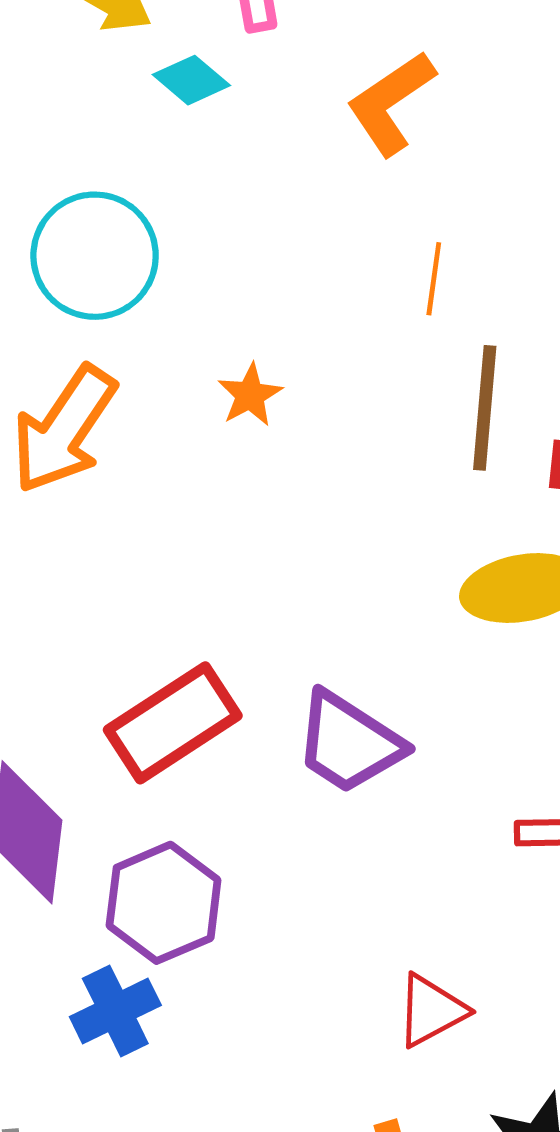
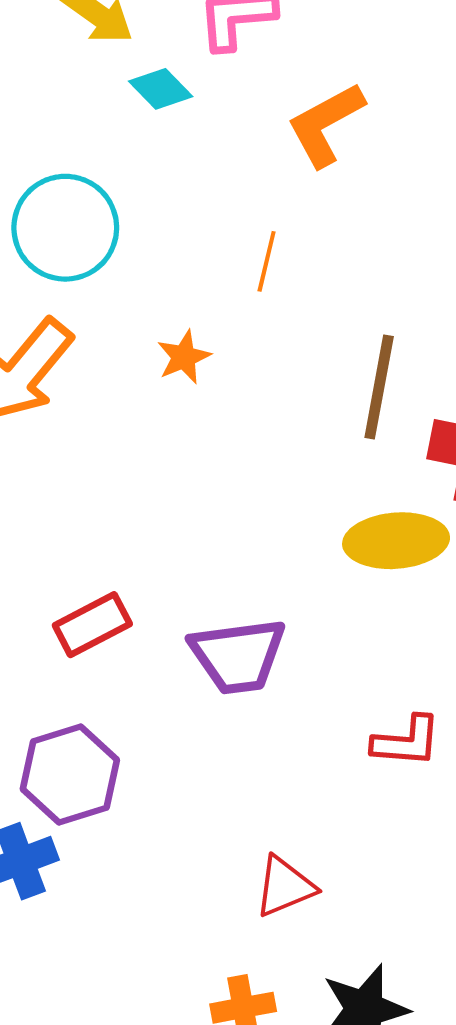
orange line: (434, 279) -> (267, 261), moved
red rectangle: (173, 723) -> (92, 625), size x0.7
purple trapezoid: (349, 743) -> (238, 656), turned -46

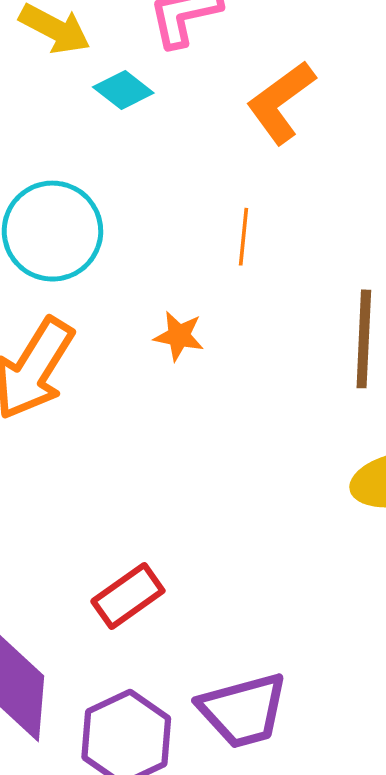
orange star: (184, 357) -> (179, 336), turned -30
purple trapezoid: (238, 656) -> (243, 710), moved

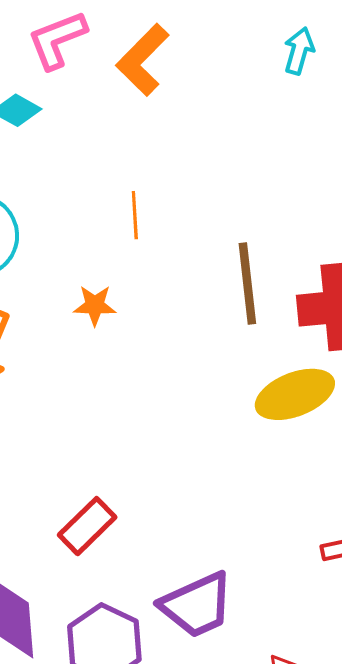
orange L-shape: (281, 102) -> (143, 60), moved

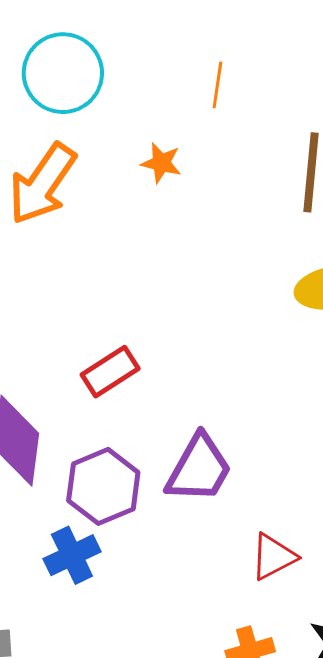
purple trapezoid: (197, 605) -> (199, 469), turned -48

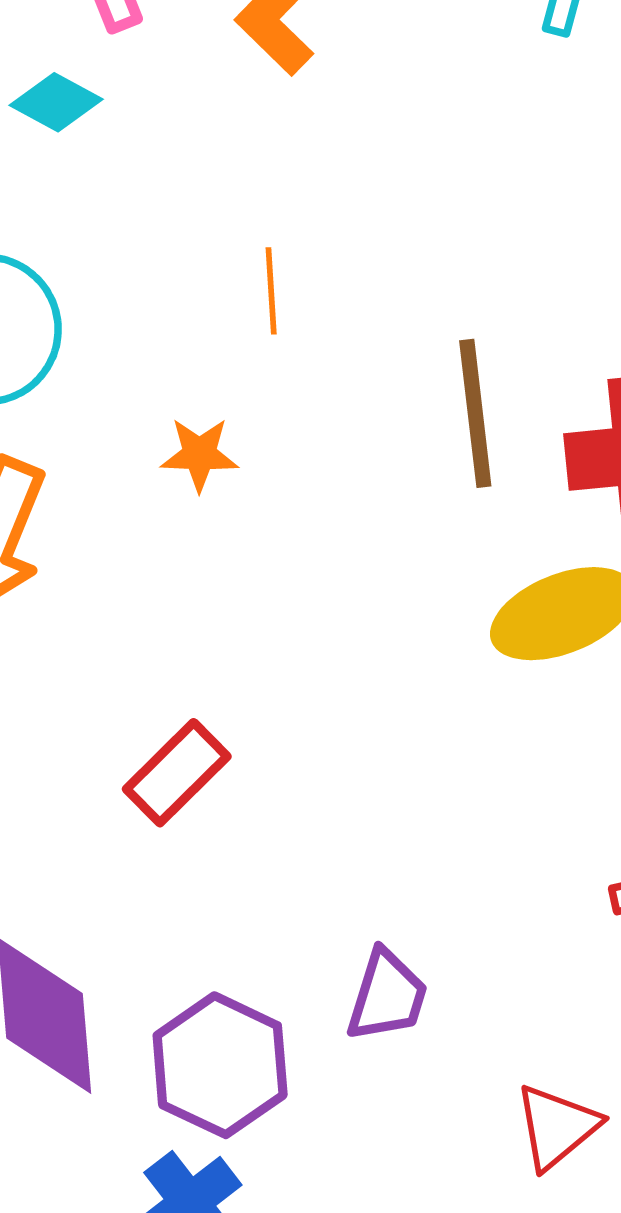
red rectangle: (110, 372) -> (177, 773), moved
purple trapezoid: (199, 469) -> (387, 996), size x0.7

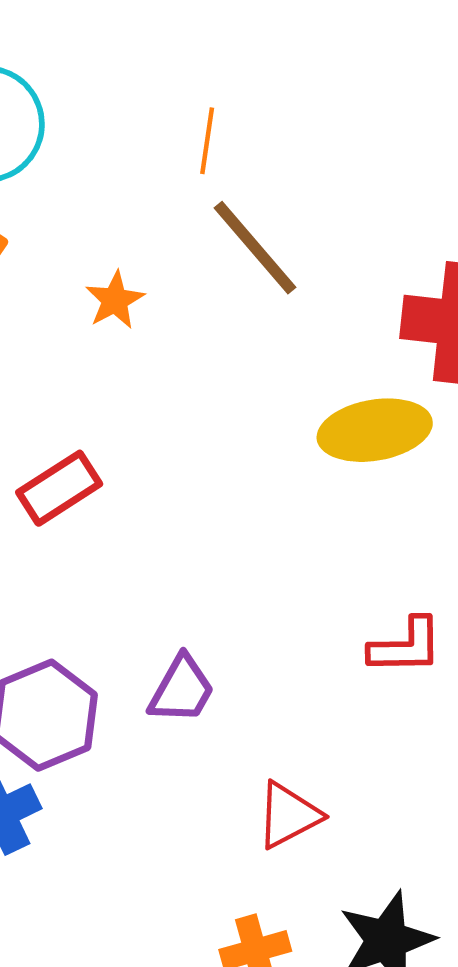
brown line: (475, 413) -> (255, 248), moved, turned -46
orange star: (199, 454) -> (115, 300), moved, turned 30

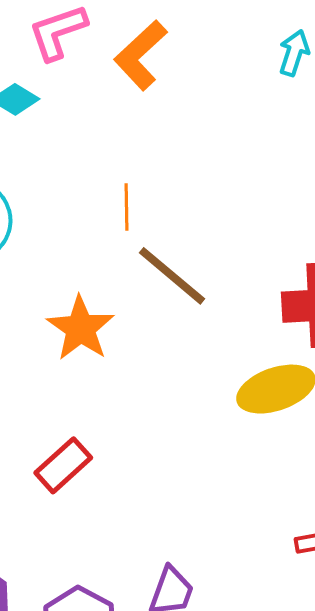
orange star: (115, 300) -> (81, 328), size x1.6

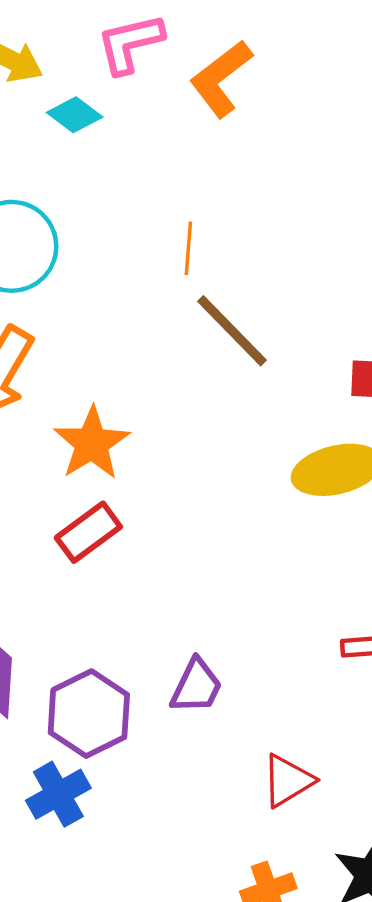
orange star: (81, 328) -> (92, 443), moved

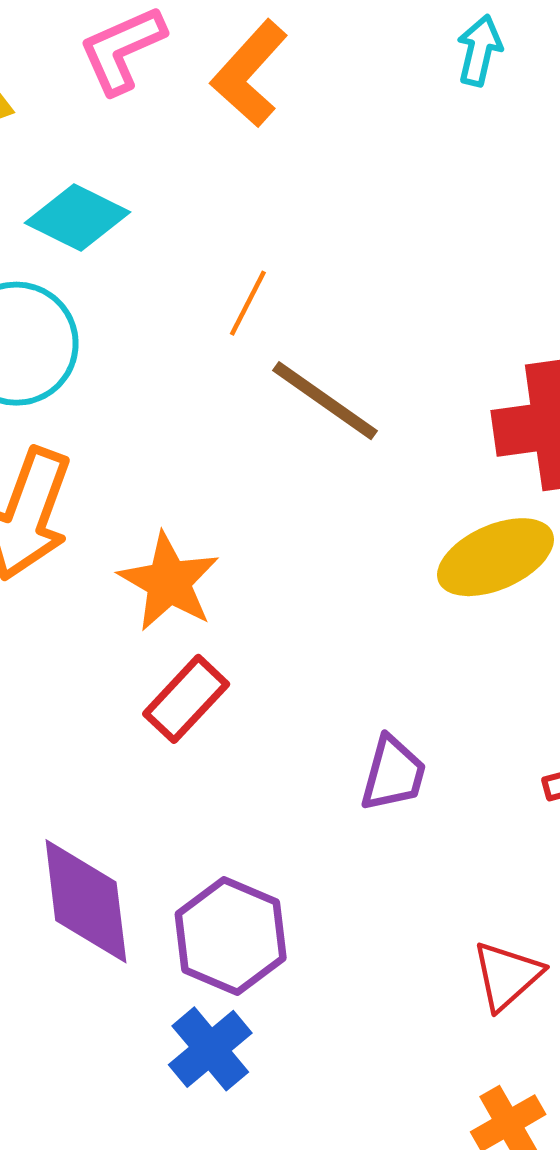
cyan diamond: (75, 115) -> (77, 217), moved, size x1.4
orange line: (188, 248) -> (248, 303), turned 33
purple trapezoid: (196, 686) -> (393, 774), moved

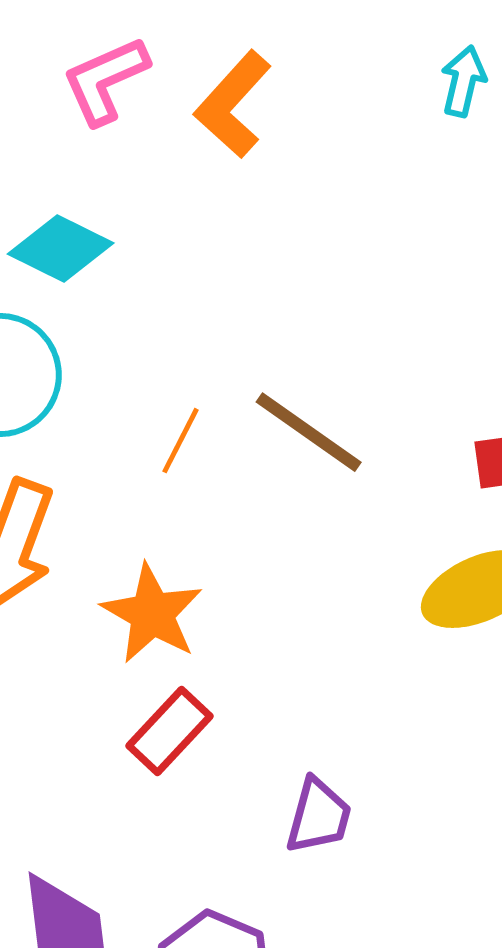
orange line: (248, 303) -> (180, 441), moved
purple trapezoid: (393, 774) -> (319, 816), moved

